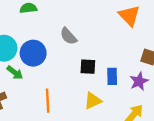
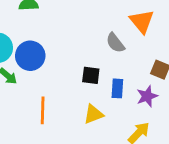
gray semicircle: (68, 36) -> (115, 43), moved

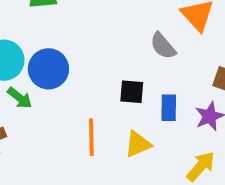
orange line: (43, 110) -> (91, 137), moved

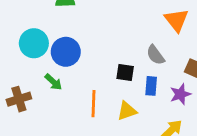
gray semicircle: (163, 46) -> (155, 55), moved
green arrow: (20, 98) -> (53, 82), moved

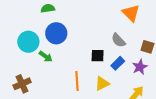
blue circle: (66, 52) -> (56, 33), moved
green arrow: (53, 82) -> (46, 56), moved
blue rectangle: (151, 86) -> (118, 63), turned 48

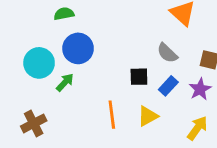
green arrow: (46, 56) -> (65, 82), turned -80

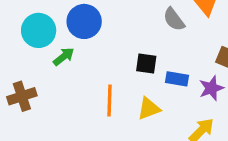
gray semicircle: (167, 53) -> (174, 19), moved
blue rectangle: (168, 86) -> (177, 79), turned 48

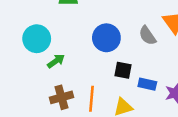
blue circle: (84, 21) -> (106, 38), moved
brown cross: (22, 96) -> (62, 97), moved

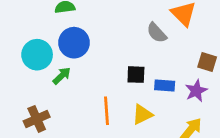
blue circle: (106, 38) -> (74, 43), moved
brown cross: (62, 97) -> (37, 119), moved

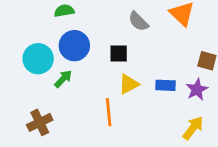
gray semicircle: (157, 33) -> (138, 21), moved
black square: (136, 75) -> (119, 53), moved
yellow triangle: (142, 114) -> (129, 84), moved

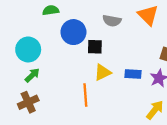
gray semicircle: (138, 21) -> (112, 21), turned -36
blue circle: (74, 46) -> (73, 32), moved
green arrow: (63, 79) -> (32, 75), moved

